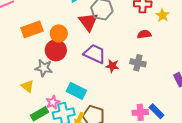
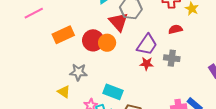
orange circle: (59, 33) -> (107, 43), moved
red circle: (56, 50) -> (93, 40), moved
purple trapezoid: (95, 54) -> (147, 45), moved, turned 105

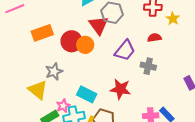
red star: (147, 64) -> (120, 89), moved, size x1.5
gray star: (78, 72) -> (54, 71), turned -30
yellow triangle: (64, 92) -> (38, 90), size x1.5

